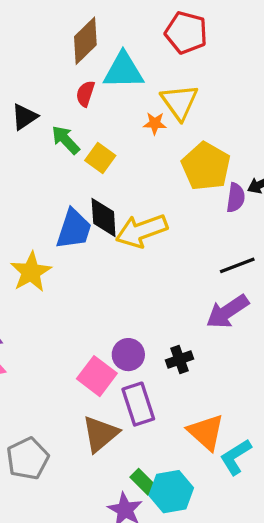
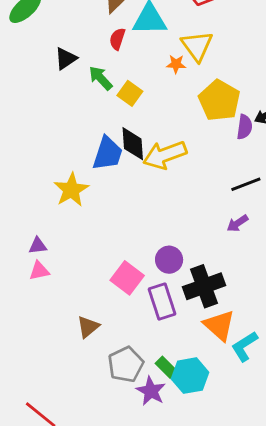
purple arrow: (227, 312) -> (237, 223), size x0.6
purple circle: (128, 355) -> (169, 260), moved
black cross: (180, 359) -> (204, 286), moved, size x1.8
brown triangle: (100, 434) -> (88, 327), moved, size x0.7
gray pentagon: (28, 459) -> (126, 364), moved

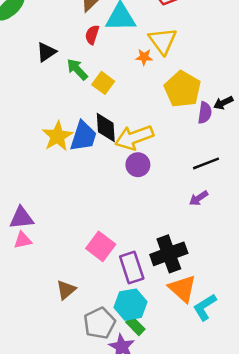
yellow star: (71, 190) -> (57, 136), moved
purple triangle: (38, 246) -> (21, 218), size x1.5
purple circle: (169, 260) -> (138, 165), moved
cyan hexagon: (190, 376) -> (130, 305), moved

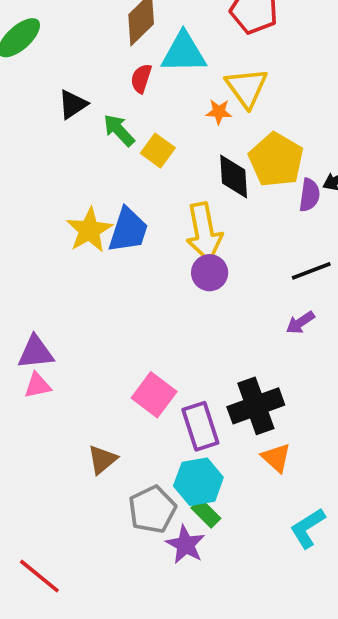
black diamond: (106, 128) -> (234, 176), moved
yellow arrow: (134, 137) -> (204, 232), turned -81
orange triangle: (182, 289) -> (276, 458), size x0.7
cyan L-shape: (205, 307) -> (308, 528), moved

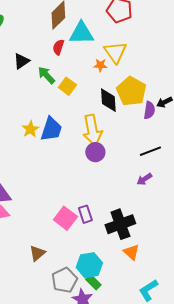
yellow star: (89, 230) -> (30, 129), size x0.7
purple rectangle: (200, 426) -> (85, 214), moved, size x0.7

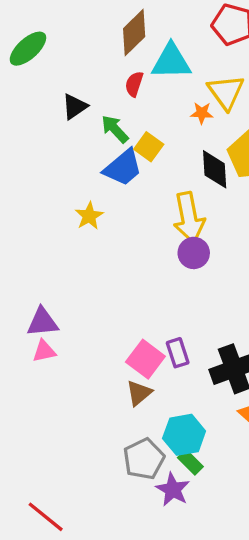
blue trapezoid: (51, 129) -> (123, 168), moved, turned 32
brown triangle: (37, 253) -> (139, 393), moved

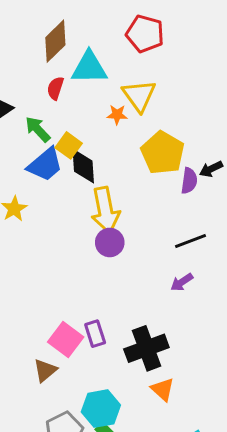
black diamond: (215, 169) -> (83, 166), moved
brown triangle: (139, 393) -> (45, 370), moved

